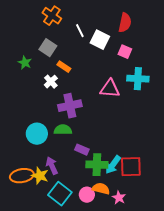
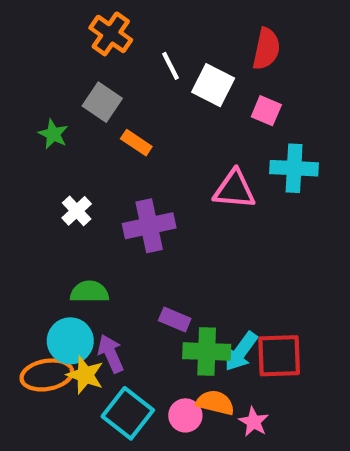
white cross: (51, 82) -> (77, 211), moved
green semicircle: (63, 130) -> (89, 292), moved
cyan circle: (37, 134) -> (70, 341), moved

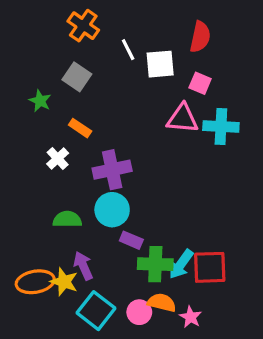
white square: (213, 85) -> (160, 64), turned -32
orange rectangle: (136, 143) -> (80, 128), moved
pink triangle: (234, 190) -> (183, 118), moved
cyan circle: (70, 341) -> (112, 210), moved

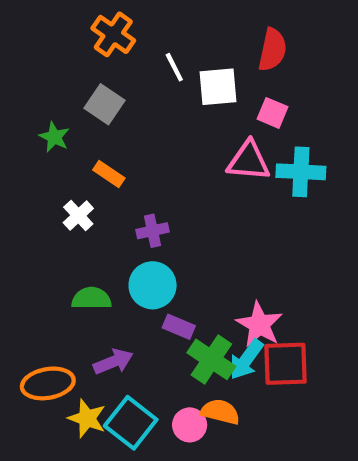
purple cross: (112, 170) -> (153, 231), size x0.6
green cross: (155, 264) -> (211, 359), turned 32
purple arrow: (83, 266) -> (113, 362), turned 92
yellow star: (64, 282) -> (87, 418), moved
pink star: (191, 317) -> (259, 325), moved, size x1.5

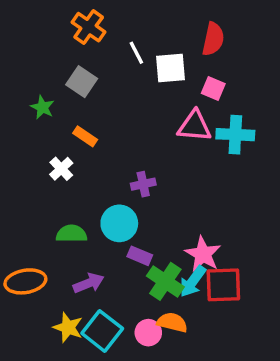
purple cross: (153, 231) -> (143, 184), moved
orange ellipse: (48, 383) -> (25, 281), moved

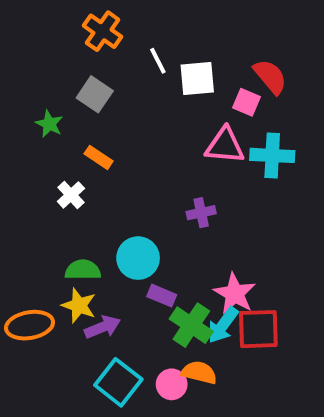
red semicircle: (213, 39) -> (270, 77), moved, turned -52
purple cross: (143, 184) -> (201, 213), moved
yellow star: (68, 328) -> (79, 305), moved

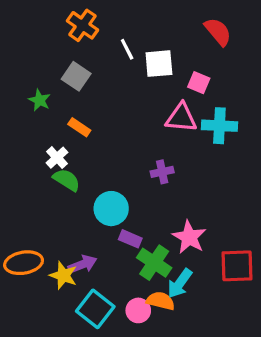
red semicircle: (270, 77) -> (218, 32), moved
green semicircle: (83, 270) -> (67, 180), moved, turned 32
yellow star: (79, 305) -> (63, 275), moved
cyan arrow: (223, 325) -> (180, 283), moved
red square: (258, 329) -> (237, 266), moved

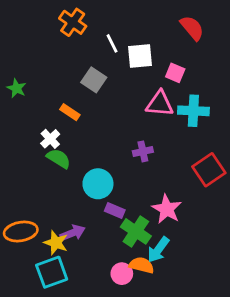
gray square: (76, 76) -> (94, 80), moved
green star: (39, 100) -> (17, 88), moved
red square: (237, 266) -> (209, 170), moved, turned -32
cyan square: (95, 309) -> (52, 272), moved, turned 32

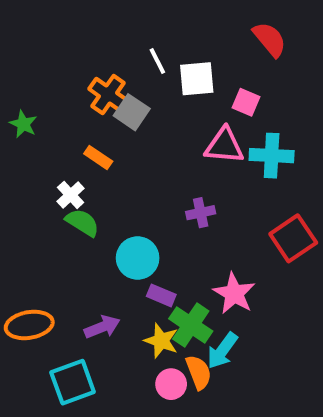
orange cross: (73, 22) -> (108, 94), moved
yellow star: (56, 243) -> (161, 341), moved
orange semicircle: (141, 265) -> (199, 372), turned 55

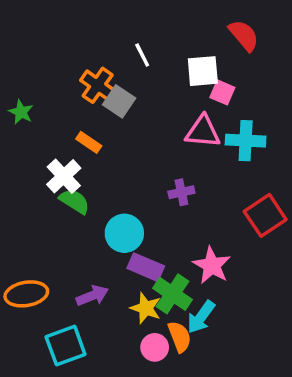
white square: (197, 79) -> (203, 71), moved
white cross: (71, 195) -> (64, 176), size x1.4
purple rectangle: (161, 295) -> (146, 267), size x1.4

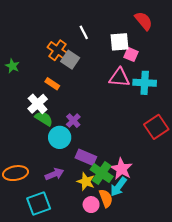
purple cross: (181, 192) -> (73, 121), moved, turned -32
cyan circle: (124, 233) -> (60, 137), moved
pink star: (212, 265) -> (122, 169), moved

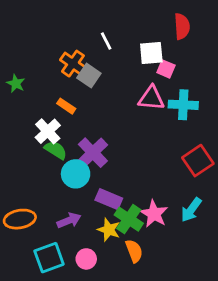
red semicircle: (144, 21) -> (182, 26), turned 36
purple cross: (73, 121) -> (93, 153), size x1.6
cyan arrow: (118, 187) -> (191, 210), moved
pink circle: (91, 205) -> (86, 259), moved

